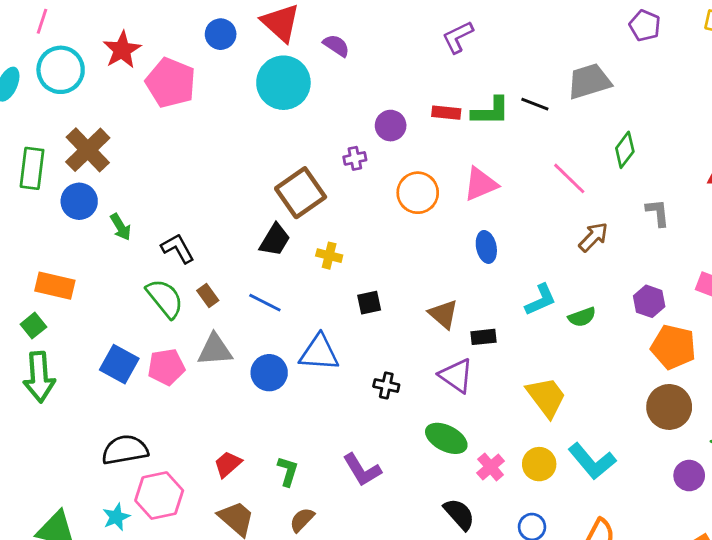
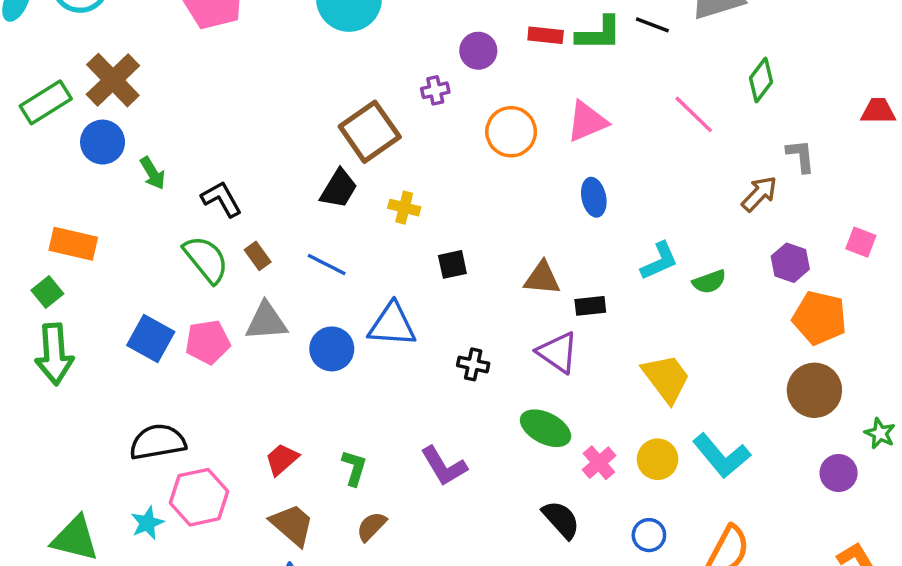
green rectangle: (32, 168) -> (46, 102), turned 51
brown arrow: (593, 237) -> (759, 194), moved
brown triangle: (443, 314) -> (542, 278), turned -36

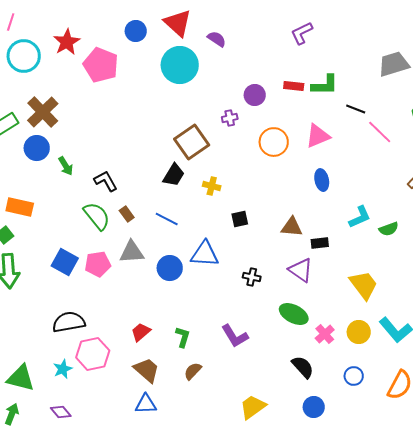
black line: (652, 25) -> (356, 109), moved

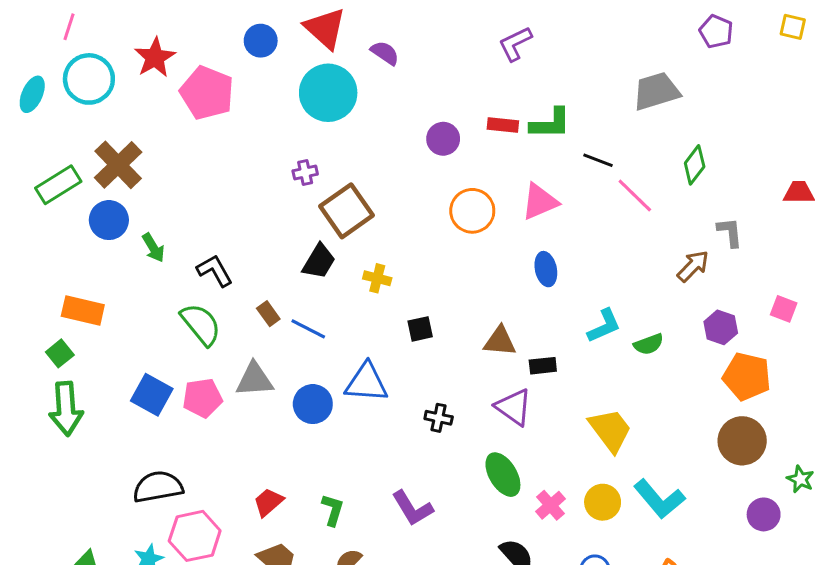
purple cross: (230, 118) -> (305, 173), moved
brown rectangle: (127, 214) -> (268, 314), moved
green ellipse: (294, 314) -> (503, 475), turned 32

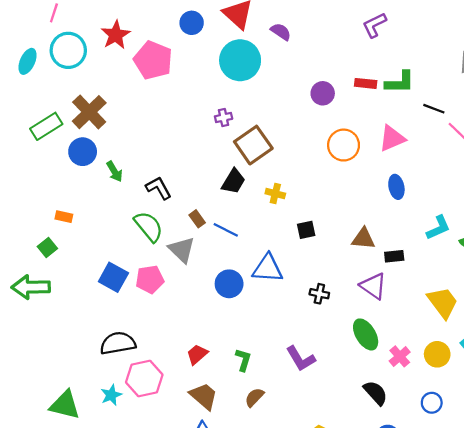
orange rectangle: (83, 310) -> (64, 217), size x0.6
gray triangle: (255, 379) -> (182, 250), moved, turned 48
green arrow: (66, 409) -> (31, 287), moved, turned 93

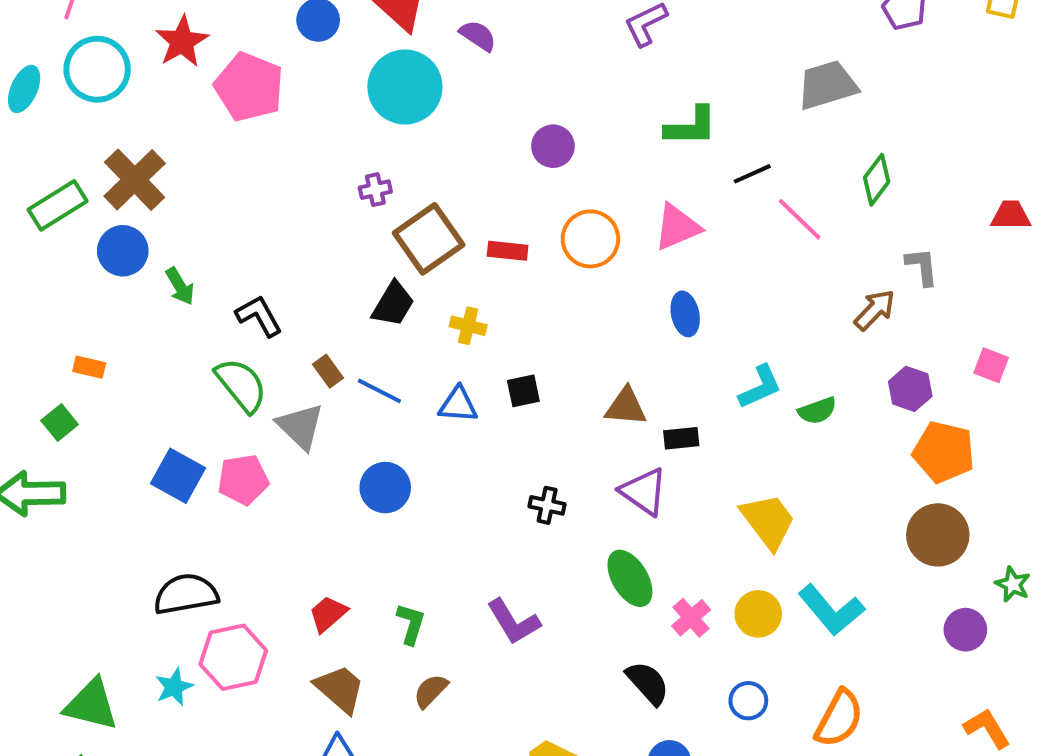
red rectangle: (366, 83) -> (508, 251), moved
black line: (434, 109) -> (752, 174), turned -45
blue triangle: (268, 268) -> (458, 405), moved, size x0.7

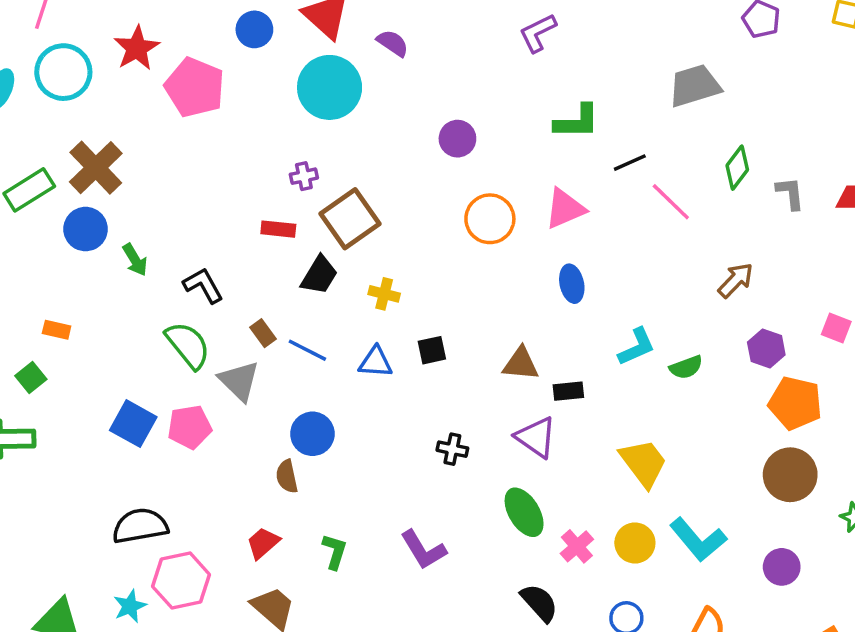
red rectangle: (508, 251) -> (278, 229), moved
gray L-shape: (922, 267) -> (790, 193), moved
purple circle: (965, 630) -> (782, 567), moved
brown semicircle: (431, 691) -> (287, 476), moved, turned -56

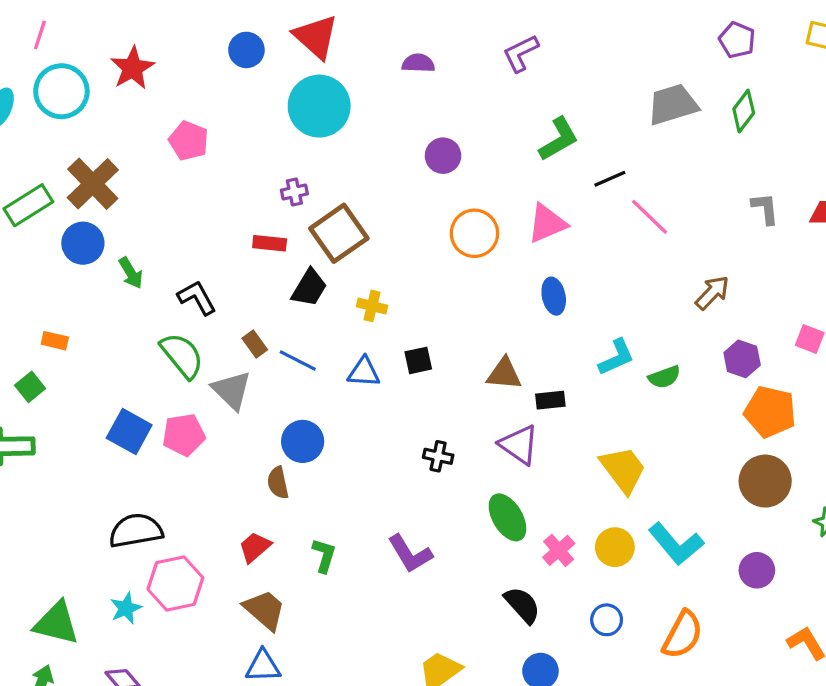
purple semicircle: (393, 43) -> (418, 63), moved, turned -32
pink pentagon: (195, 87) -> (189, 141), moved, size x0.7
green L-shape: (577, 122) -> (559, 139), turned -30
green diamond: (737, 168) -> (744, 111), moved

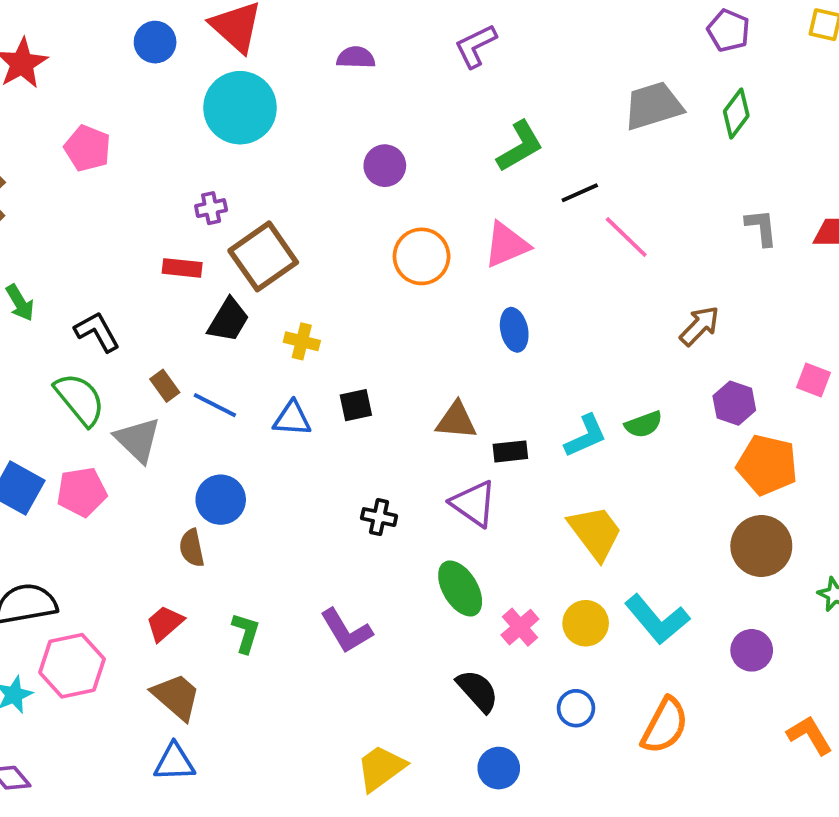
cyan L-shape: (616, 357) -> (586, 436), moved

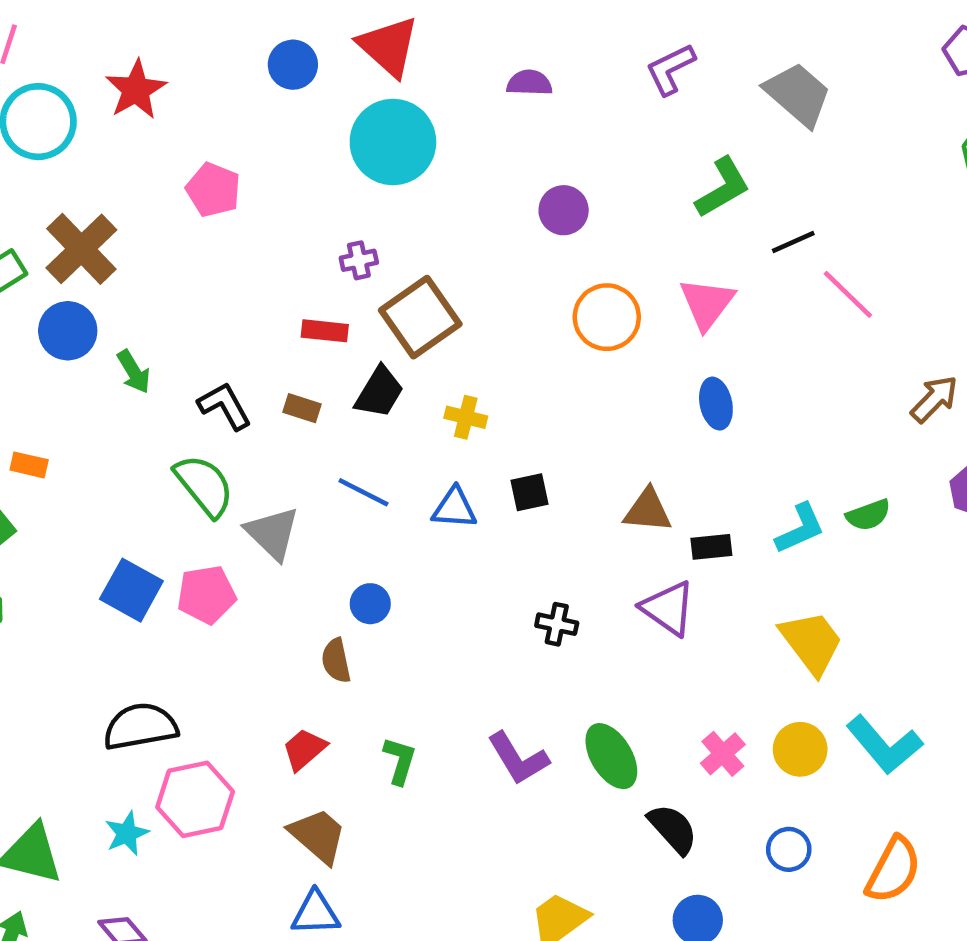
gray trapezoid: (653, 106) -> (798, 94), moved, turned 58
pink triangle: (506, 245) -> (707, 303), turned -30
brown rectangle: (165, 386) -> (302, 408), moved, turned -36
blue circle: (221, 500) -> (370, 604), size x0.7
green ellipse: (460, 588) -> (611, 756), moved

